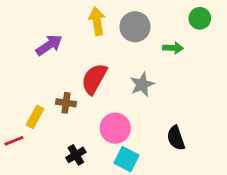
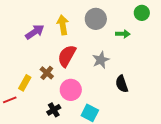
yellow arrow: (97, 21) -> (63, 25), moved
brown cross: (66, 103) -> (47, 73), turned 32
pink circle: (115, 128) -> (71, 90), moved
black semicircle: (176, 138) -> (122, 84), moved

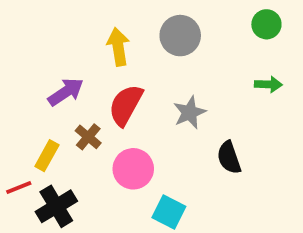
purple arrow: (35, 32) -> (66, 92), moved
green arrow: (123, 34) -> (268, 84), moved
black cross: (54, 110) -> (56, 206), moved, size x1.5

